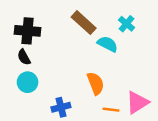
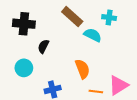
cyan cross: (127, 24) -> (109, 18), turned -32
black semicircle: (24, 57) -> (43, 46), moved, turned 56

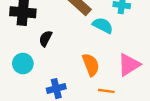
pink triangle: (118, 85) -> (129, 65), moved

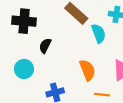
cyan semicircle: (103, 25) -> (99, 33), turned 42

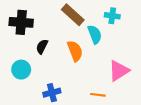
orange semicircle: (87, 70) -> (75, 51), moved

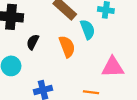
pink triangle: (119, 71) -> (113, 67), turned 30

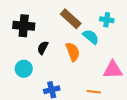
cyan semicircle: (88, 29) -> (91, 37), turned -30

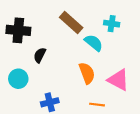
orange semicircle: (73, 52) -> (87, 73), moved
pink triangle: (113, 70) -> (118, 80), turned 30

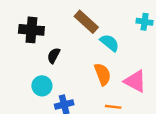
cyan cross: (112, 24) -> (145, 22), moved
cyan circle: (18, 79) -> (42, 86), moved

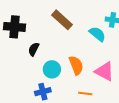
cyan semicircle: (110, 43) -> (97, 34), moved
cyan circle: (42, 86) -> (52, 69), moved

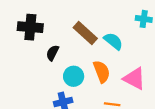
brown rectangle: (62, 20) -> (85, 33), moved
cyan semicircle: (97, 34) -> (113, 41), moved

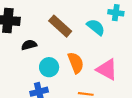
cyan semicircle: (113, 41) -> (96, 27), moved
black semicircle: (53, 53) -> (29, 45), turned 48

